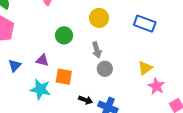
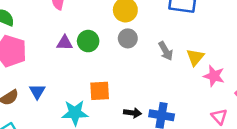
gray arrow: (97, 50) -> (166, 51), moved
purple triangle: (42, 60) -> (65, 43), moved
gray circle: (105, 69) -> (128, 38), moved

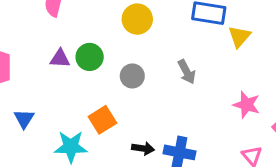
gray circle: (128, 38) -> (132, 76), moved
yellow triangle: (195, 57) -> (239, 37), moved
orange square: (100, 91) -> (102, 120), turned -30

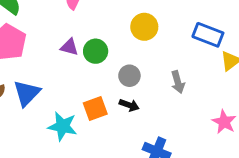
blue triangle: (24, 119) -> (27, 93), size x1.5
black arrow: (143, 148) -> (129, 105), moved

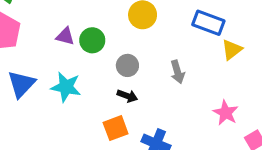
orange square: (95, 109) -> (116, 128), moved
cyan star: (63, 126) -> (66, 87), moved

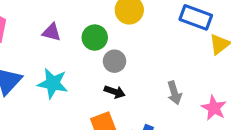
green circle: (92, 40) -> (95, 38), moved
gray arrow: (178, 72) -> (174, 93), moved

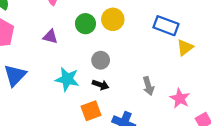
green circle: (95, 38) -> (85, 24), moved
cyan star: (53, 83) -> (67, 79), moved

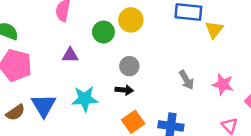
cyan star: (67, 79) -> (85, 99), moved
black arrow: (101, 85) -> (124, 90), moved

